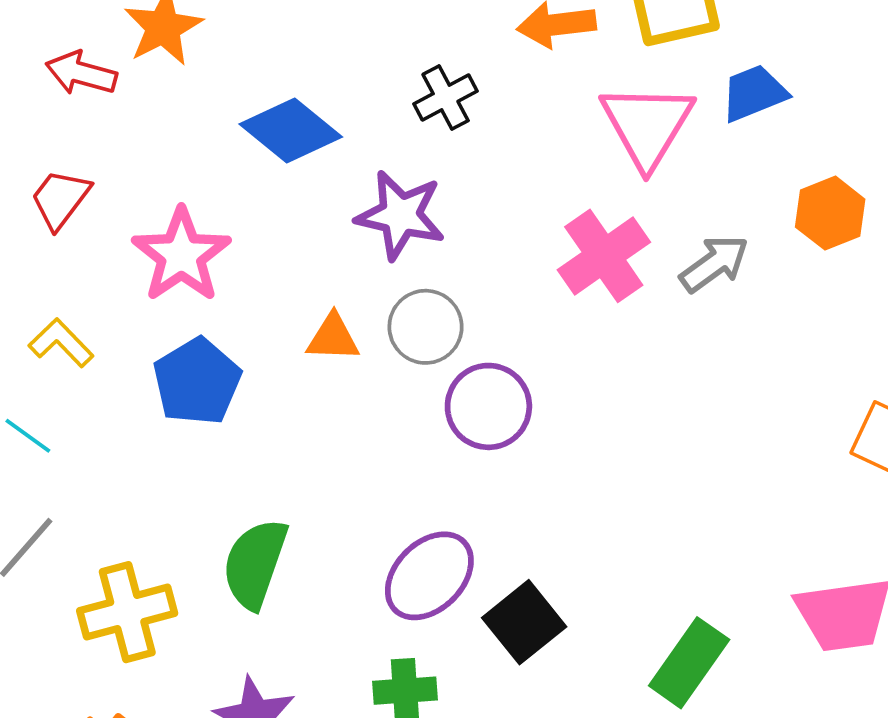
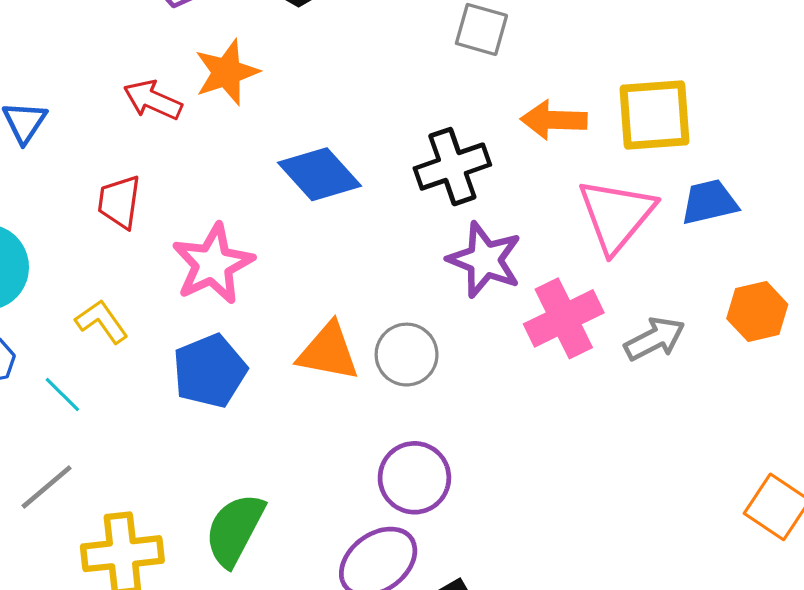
black cross: (446, 97) -> (452, 167), size x1.4
red trapezoid: (60, 199) -> (119, 202), turned -38
purple star: (400, 215) -> (485, 260), moved
orange triangle: (333, 338) -> (328, 352), size x1.4
purple circle: (488, 406) -> (414, 478), moved

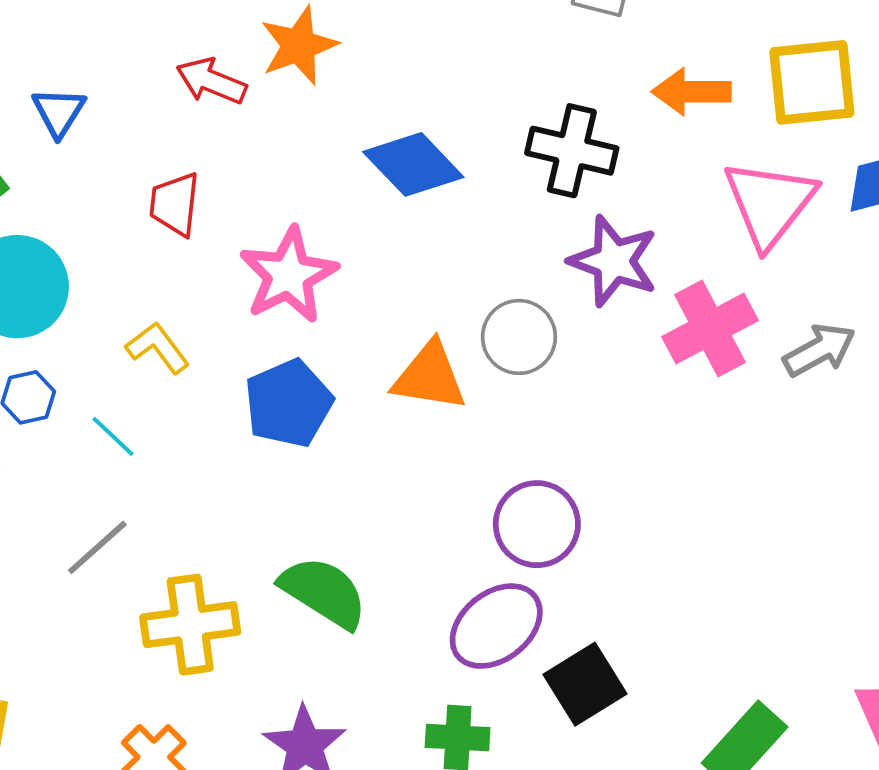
black cross: (452, 167) -> (572, 151), turned 34
gray circle: (407, 355) -> (519, 337), moved
green semicircle: (235, 530) -> (324, 592), turned 96

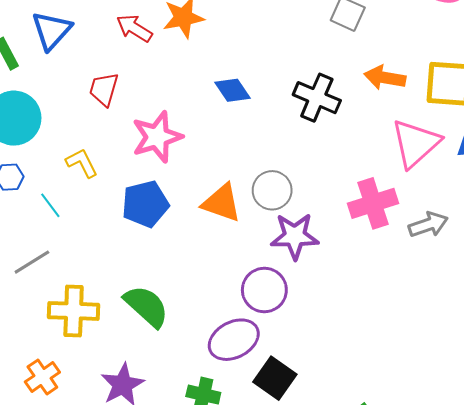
blue triangle: (59, 112) -> (52, 30), size x1.4
blue diamond: (413, 164) -> (233, 90), size x0.7
purple star: (614, 261) -> (295, 236), moved, turned -30
black square: (585, 684) -> (275, 378), turned -33

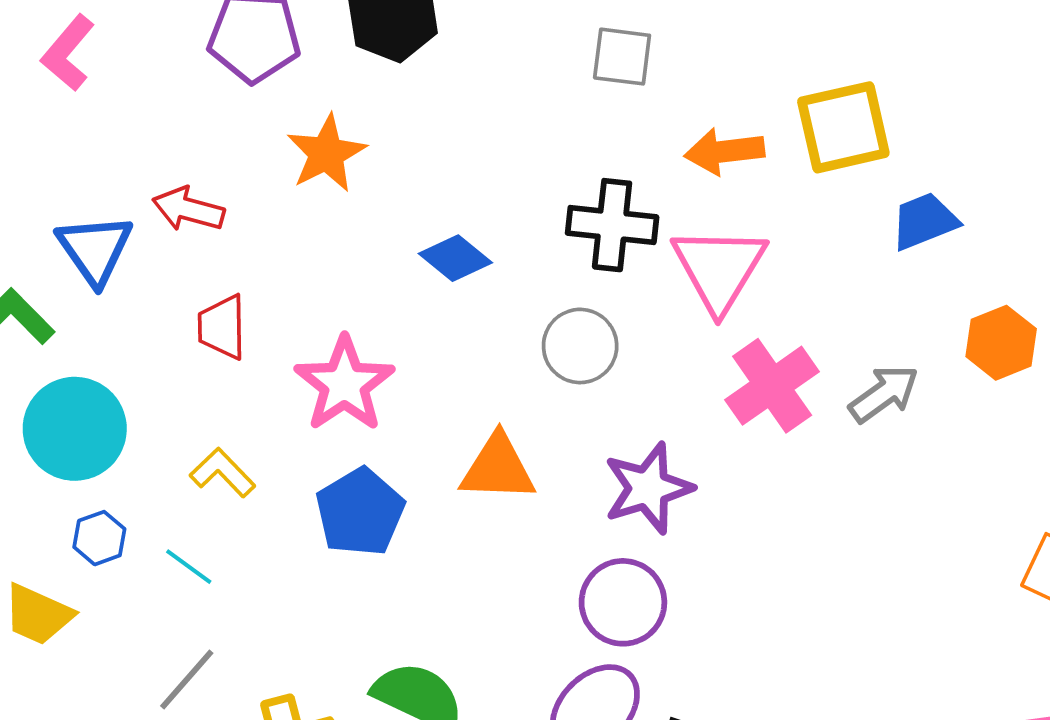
red arrow: (134, 28) -> (188, 209), moved
pink triangle: (416, 143) -> (719, 269), moved
gray circle: (272, 190) -> (580, 346), moved

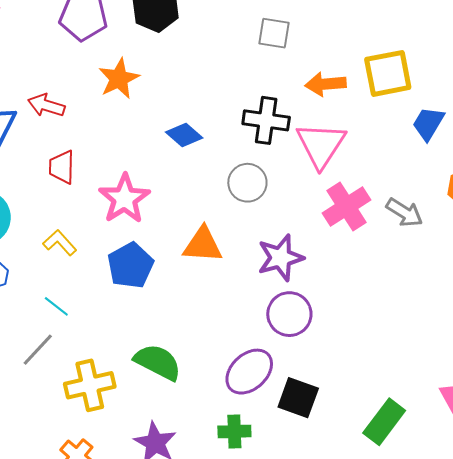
blue trapezoid: (924, 221) -> (428, 124), turned -39
gray arrow: (884, 394) -> (404, 212), turned 66
cyan line: (189, 567) -> (56, 306), moved
purple circle: (623, 602) -> (289, 314), moved

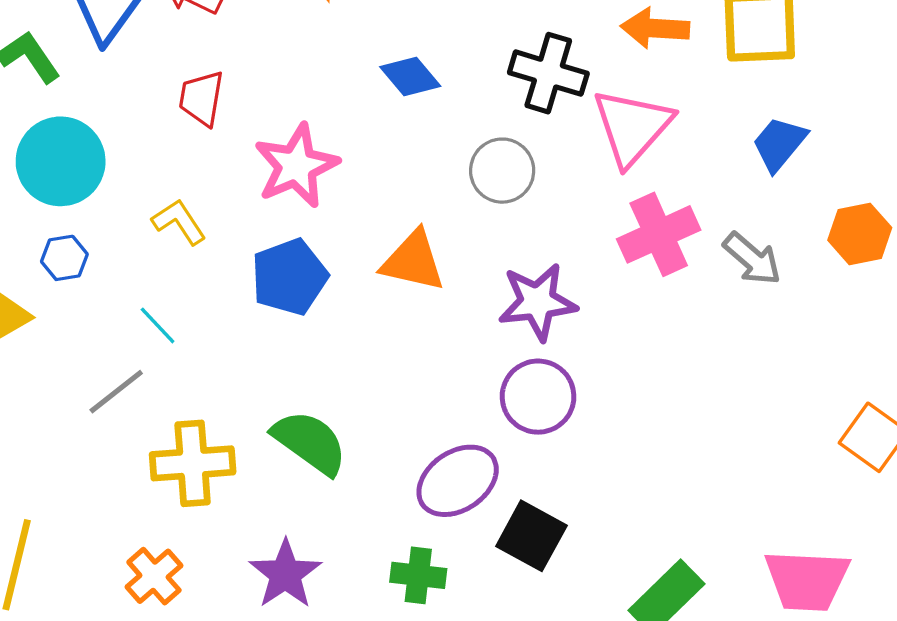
blue trapezoid: (428, 124) -> (779, 144), moved

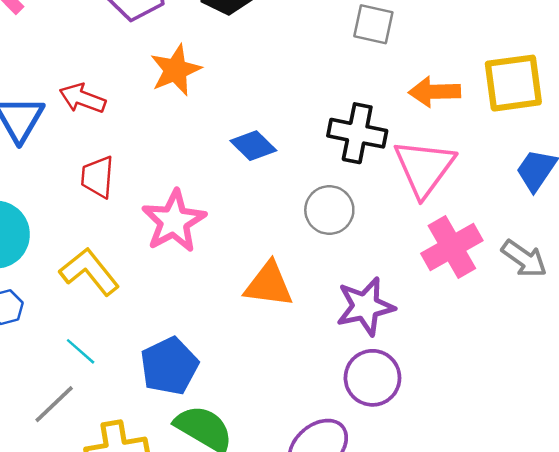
yellow L-shape: (179, 222) -> (89, 272), size x1.4
blue pentagon: (289, 277) -> (169, 366), moved

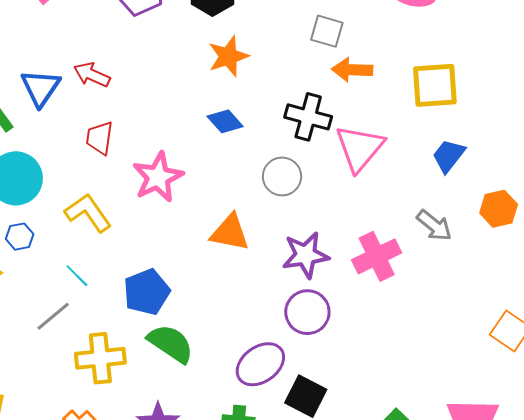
orange star: (176, 70) -> (228, 56), moved
orange arrow: (434, 92) -> (352, 70), moved
pink cross: (452, 247) -> (377, 256), moved

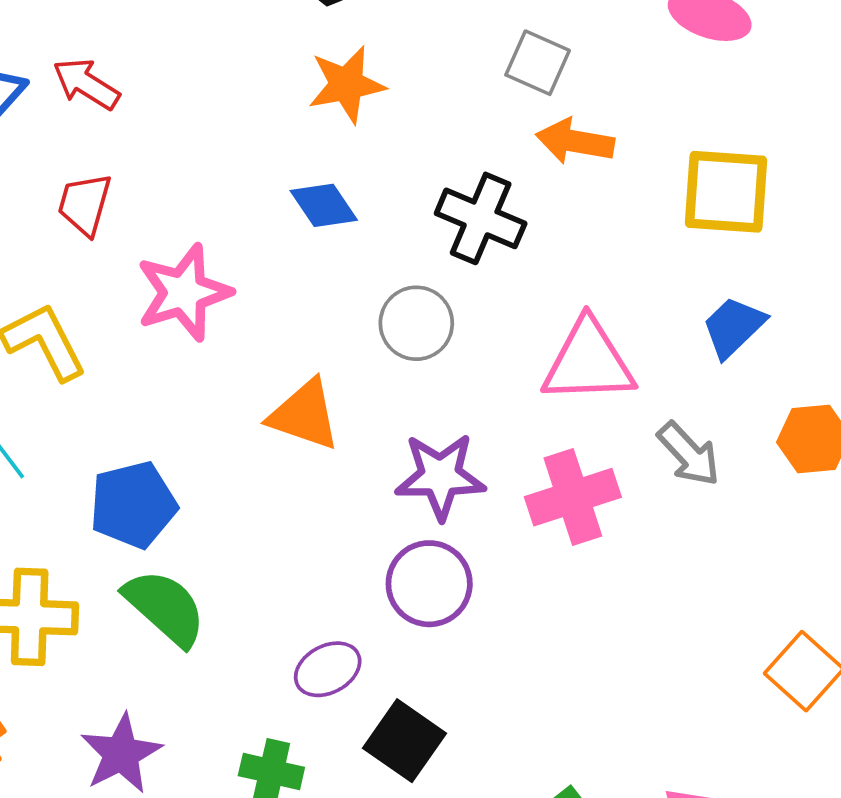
pink triangle: (360, 148) -> (588, 362), moved, turned 40
purple ellipse: (260, 364) -> (328, 669), size x0.7

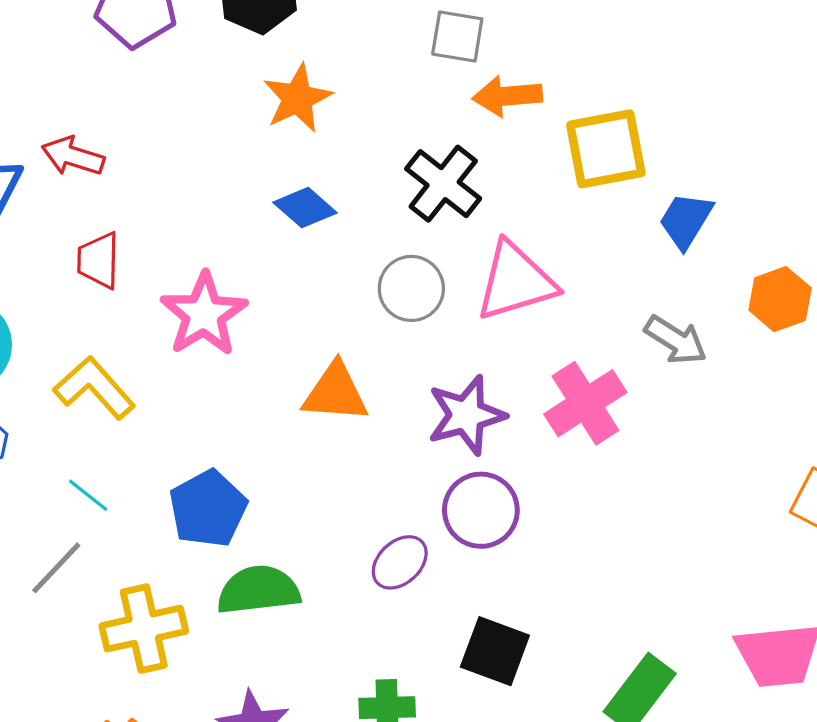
yellow square: (726, 192) -> (606, 149), moved
black cross: (481, 218) -> (443, 184), turned 30
pink triangle: (588, 362) -> (516, 281), moved
green semicircle: (165, 607) -> (258, 590), turned -34
purple ellipse: (328, 669) -> (400, 562), moved

